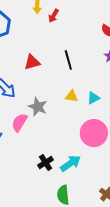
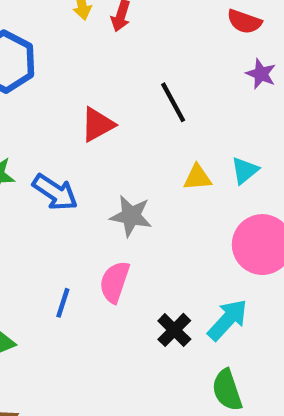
pink semicircle: (19, 122) -> (115, 282), moved

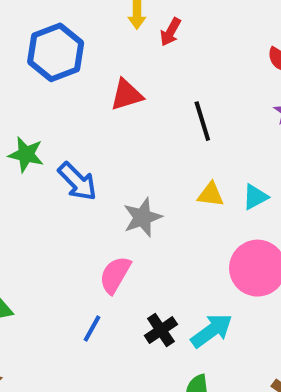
red triangle: (98, 125) -> (127, 95), moved
gray star: (131, 216) -> (142, 217), turned 30
blue line: (63, 303) -> (92, 328), moved

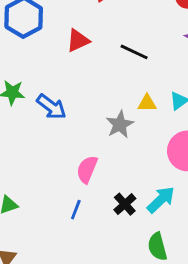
black line: (202, 121) -> (134, 52), turned -40
gray star: (142, 217) -> (120, 124), moved

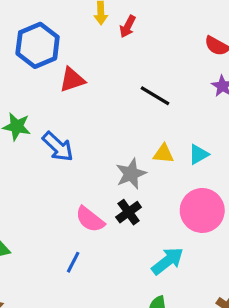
red triangle: (78, 41) -> (72, 80), moved
pink semicircle: (87, 169) -> (90, 219), turned -80
black cross: (125, 204) -> (129, 212), moved

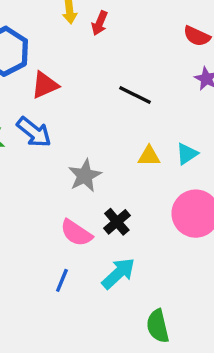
blue arrow: (58, 147) -> (34, 132), moved
gray star: (131, 174) -> (85, 176), moved
cyan arrow: (168, 261) -> (118, 273), moved

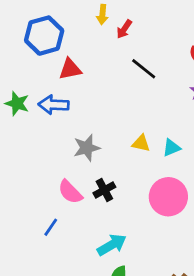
black line: (135, 95) -> (144, 69), moved
blue arrow: (34, 132) -> (54, 105), turned 132
cyan arrow: (118, 273) -> (112, 245), moved

